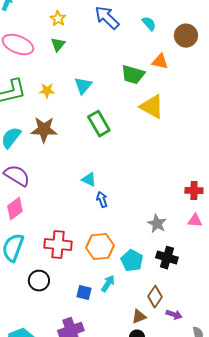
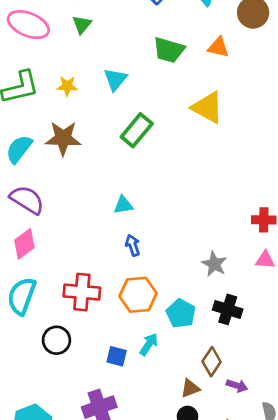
green trapezoid: (133, 75) -> (169, 50), moved
green rectangle: (99, 124) -> (137, 130), turned 70
cyan triangle: (89, 180) -> (123, 205), turned -35
blue arrow: (102, 200) -> (133, 245), moved

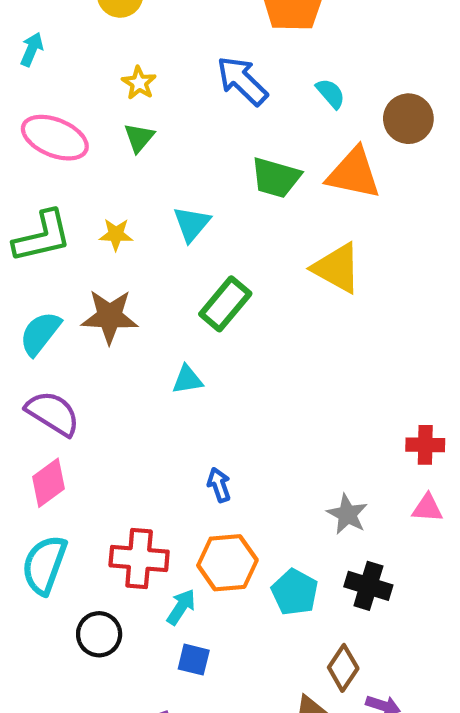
orange triangle: (218, 47) -> (354, 173), size x1.6
cyan triangle: (123, 205) -> (187, 380), moved
cyan arrow: (149, 344) -> (181, 607), moved

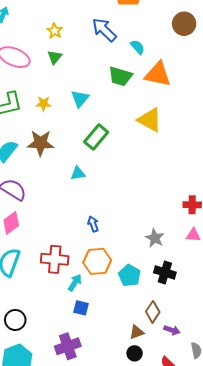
cyan semicircle: (331, 93) -> (138, 47), moved
brown circle: (408, 119) -> (184, 24), moved
black circle: (99, 634) -> (15, 320), moved

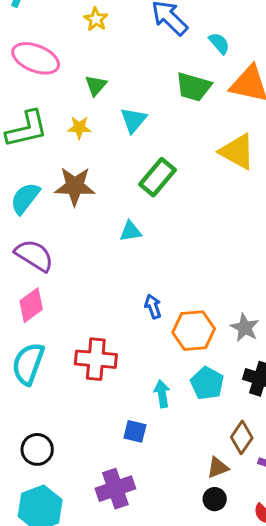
green triangle: (55, 57) -> (96, 85), moved
orange hexagon: (97, 261) -> (194, 331), moved
cyan arrow: (75, 283) -> (162, 394), moved, turned -42

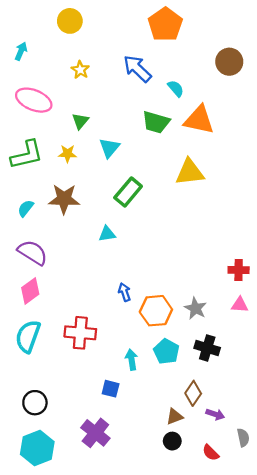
yellow triangle: (237, 152) -> (190, 172), turned -36
cyan semicircle: (25, 198) -> (26, 208), size x0.7
purple cross: (115, 489) -> (95, 433), turned -32

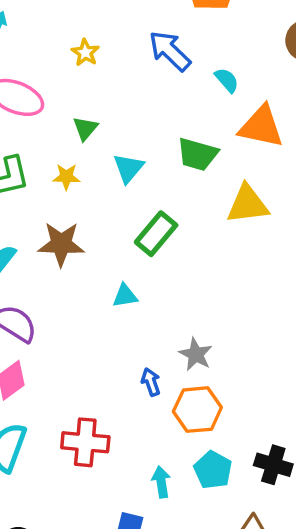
green trapezoid: (156, 122) -> (197, 154), moved
gray star: (196, 308) -> (196, 354), moved

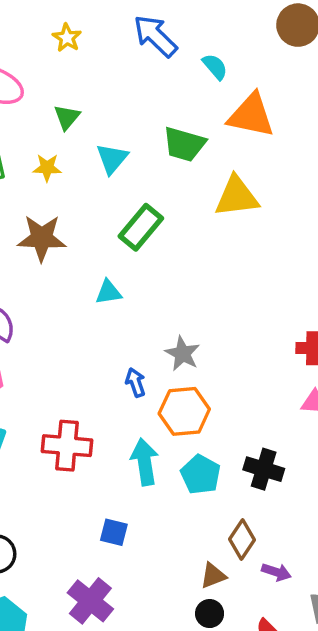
cyan arrow: (161, 482) -> (145, 462), moved, size x1.4

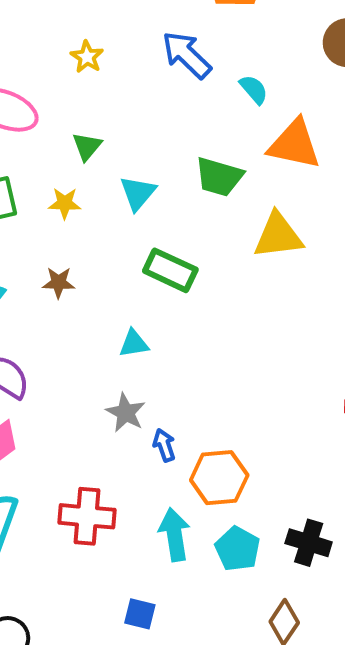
green rectangle: (141, 227) -> (170, 270), turned 75
brown star: (42, 238) -> (59, 283), size x0.6
gray star: (182, 354) -> (126, 413), moved

